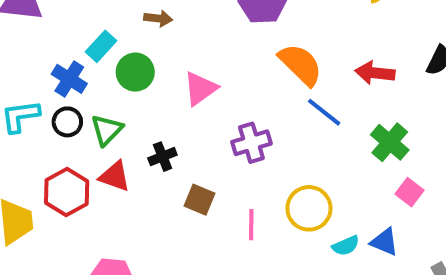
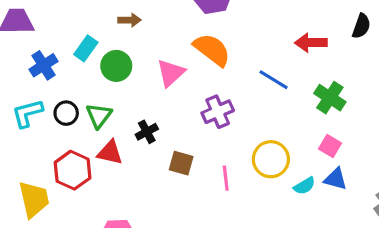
orange semicircle: (301, 65) -> (212, 50), moved
blue cross: (69, 79) -> (44, 65), moved, turned 32
pink square: (410, 192) -> (330, 146), moved

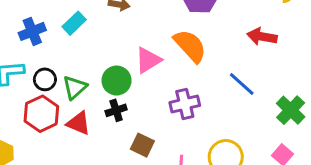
red arrow: (311, 43) -> (262, 37), moved
green circle: (116, 66) -> (117, 81), moved
red hexagon: (73, 170) -> (41, 114), moved

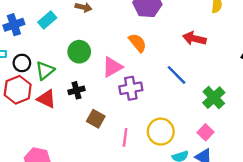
orange semicircle: (190, 46) -> (138, 43), size x0.7
pink triangle: (148, 60) -> (112, 67), moved
green circle: (117, 81) -> (79, 52), moved

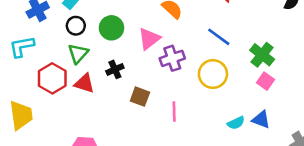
black circle: (22, 63) -> (76, 26), moved
yellow circle: (161, 132) -> (213, 74), moved
pink square: (205, 132) -> (266, 81), moved

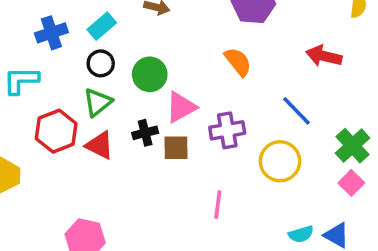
pink triangle: (149, 39) -> (181, 107), moved
brown square: (140, 97) -> (176, 148), moved, turned -30

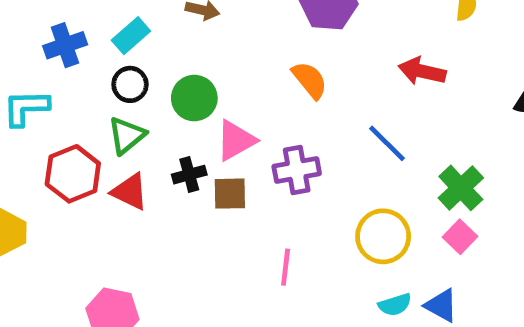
yellow circle: (280, 161) -> (383, 236), moved

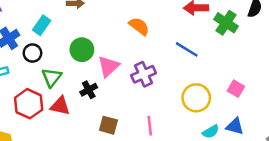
black circle: (130, 84) -> (32, 53), moved
green cross: (461, 188) -> (226, 23), moved
brown square: (230, 194) -> (108, 125), moved, turned 30

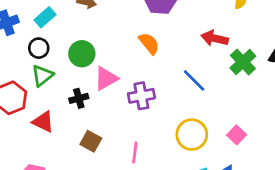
black circle: (32, 53) -> (39, 48), moved
red triangle: (60, 106) -> (43, 122), moved

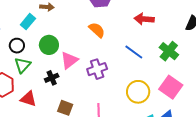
cyan rectangle: (45, 17) -> (28, 22), moved
green cross: (243, 62) -> (169, 51), moved
pink square: (237, 135) -> (171, 87), size x1.6

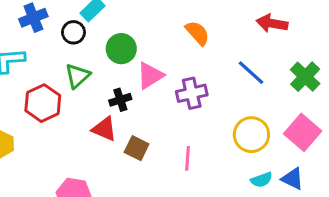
black circle: (17, 46) -> (73, 32), moved
red triangle: (28, 99) -> (104, 129), moved

